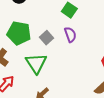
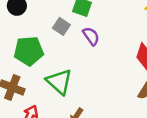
gray square: (46, 38) -> (61, 26), moved

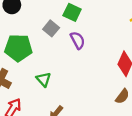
green triangle: (59, 82) -> (44, 79), size x0.6

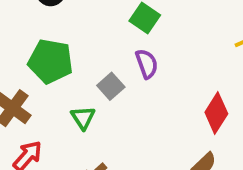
gray square: (51, 28) -> (111, 86), moved

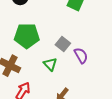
purple semicircle: (147, 64) -> (81, 56), moved

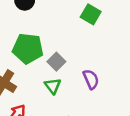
gray square: (63, 44) -> (56, 62), moved

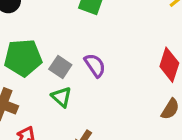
purple semicircle: (91, 79) -> (95, 65), moved

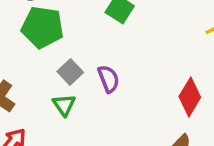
green pentagon: (23, 58) -> (42, 27), moved

